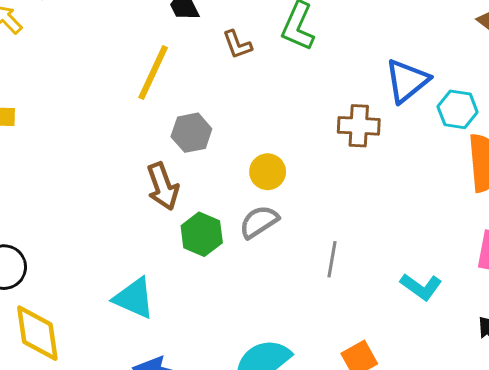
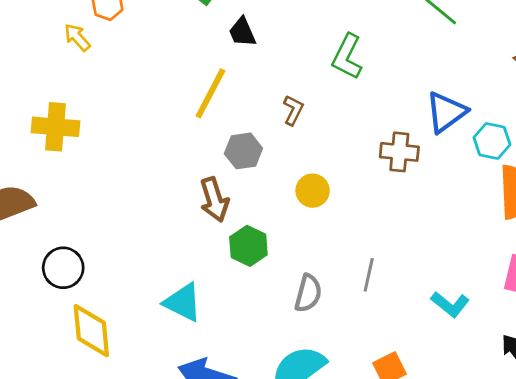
brown L-shape: (237, 45) -> (293, 110), moved, turned -136
gray semicircle: (259, 222) -> (308, 293), moved, turned 135

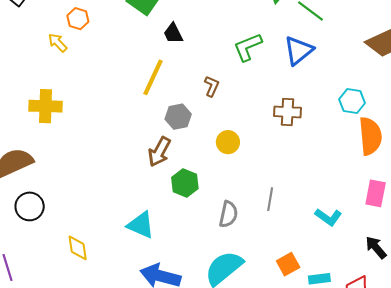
green L-shape: (347, 57) -> (248, 47), turned 44
blue triangle: (446, 112) -> (298, 50), moved
brown arrow: (214, 200) -> (159, 152), turned 48
black circle: (63, 268) -> (30, 206), moved
yellow diamond: (91, 331) -> (78, 248), size x0.7

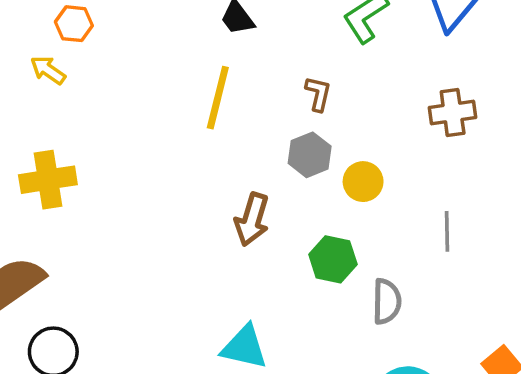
gray hexagon: (178, 117) -> (310, 155), moved
green hexagon: (185, 183) -> (333, 259), moved
gray line: (270, 199) -> (447, 231), moved

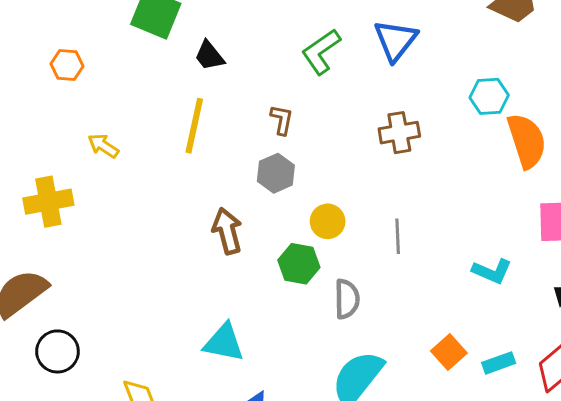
yellow arrow: (48, 70) -> (103, 146), moved
yellow circle: (363, 182) -> (328, 221), moved
brown arrow: (252, 219) -> (227, 231), turned 150

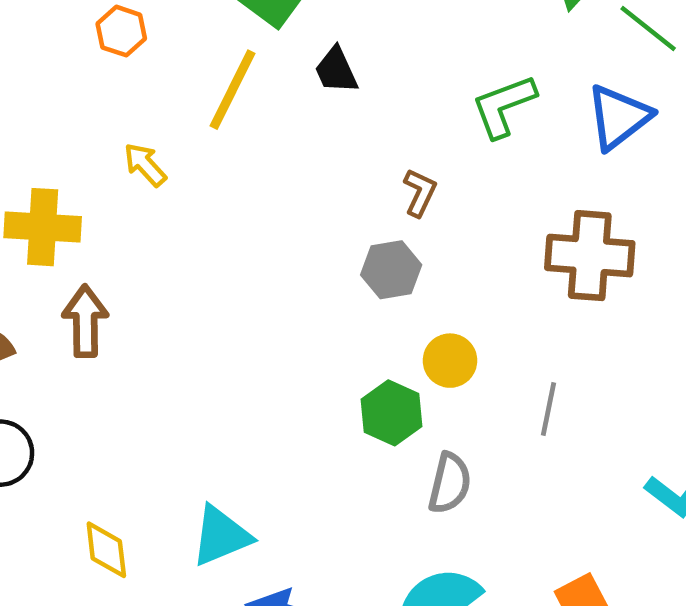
yellow line: (194, 126) -> (233, 90), moved
brown cross: (399, 133) -> (590, 256), size x1.4
brown arrow: (227, 231) -> (85, 321), moved
cyan triangle: (224, 343) -> (221, 536), moved, turned -48

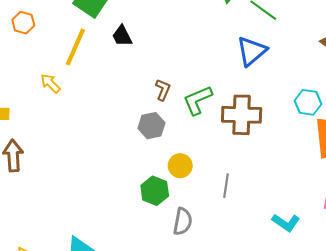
green L-shape: (504, 106) -> (198, 100), moved
yellow arrow: (145, 165) -> (50, 83), moved

